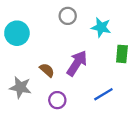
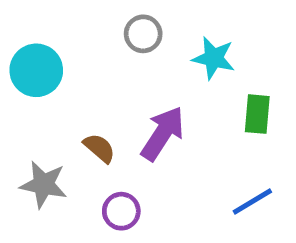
blue line: (103, 94) -> (252, 201), moved

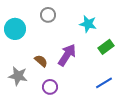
gray circle: (143, 34) -> (48, 15), moved
green rectangle: (257, 114) -> (106, 47), turned 49

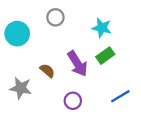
green rectangle: (106, 47) -> (105, 56), moved
purple arrow: (67, 55) -> (77, 64), turned 115
purple circle: (50, 87) -> (73, 101), moved

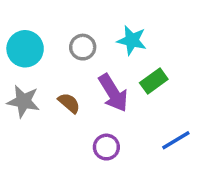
gray circle: (55, 17) -> (83, 47), moved
cyan star: (102, 28) -> (132, 40), moved
gray star: (21, 88) -> (23, 101), moved

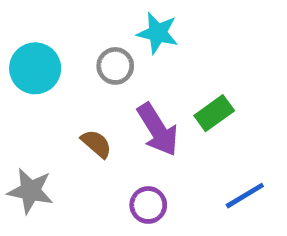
cyan star: (132, 40) -> (158, 33), moved
gray star: (23, 101) -> (30, 191), moved

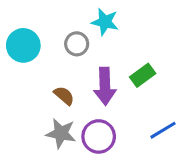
purple arrow: (158, 130) -> (105, 86), turned 30
gray star: (30, 191) -> (61, 133), moved
purple circle: (148, 205) -> (99, 136), size x1.4

